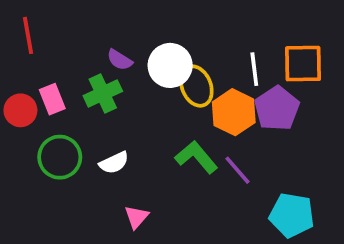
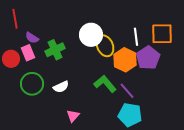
purple semicircle: (120, 60) -> (32, 38), moved
cyan pentagon: (292, 215) -> (130, 115), moved

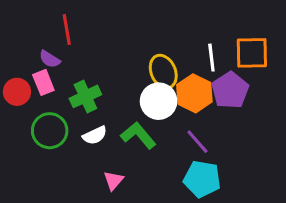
red line: (15, 19) -> (67, 30), moved
white circle: (91, 35) -> (159, 101), moved
green cross: (55, 50) -> (85, 96), moved
green L-shape: (105, 84) -> (138, 135), moved

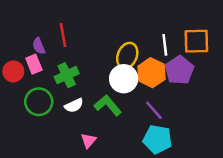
red line: (67, 30) -> (63, 35), moved
purple semicircle: (50, 59) -> (39, 46), turned 35
yellow ellipse: (163, 72) -> (127, 56), turned 45

